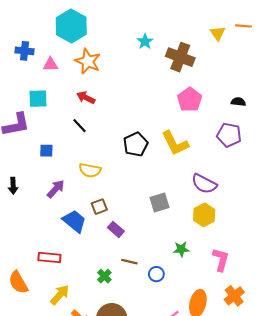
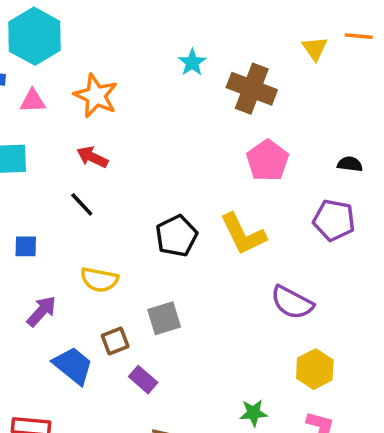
cyan hexagon: (71, 26) -> (35, 36), moved
gray square: (159, 202) -> (164, 318), moved
yellow hexagon: (204, 215) -> (315, 369), moved

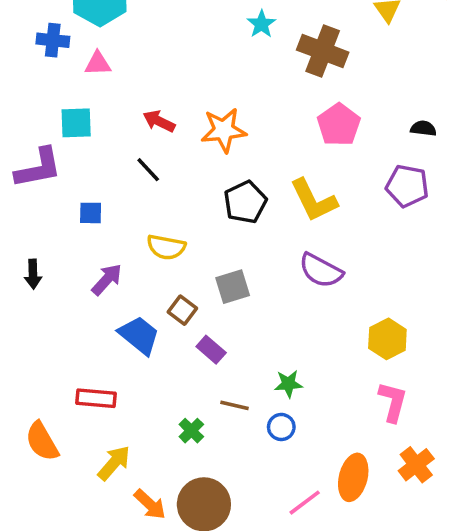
orange star: (96, 96) -> (224, 130), moved, turned -30
purple semicircle: (292, 302) -> (321, 270), moved
brown square: (115, 341) -> (182, 310), turned -32
green star: (254, 413) -> (288, 384), moved

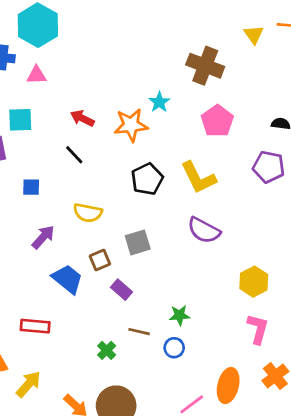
cyan star: (261, 24) -> (159, 102), moved
brown square: (182, 310) -> (100, 260), turned 30
yellow arrow: (114, 463) -> (28, 384), moved

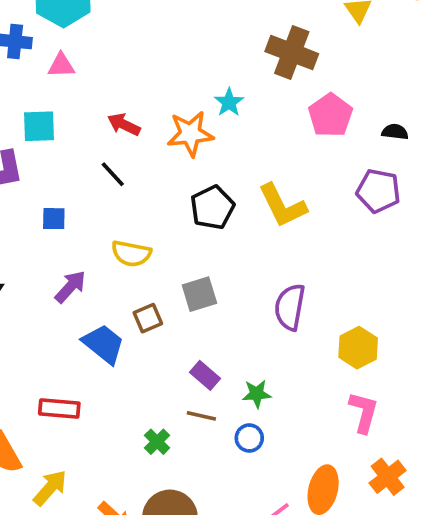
pink pentagon: (217, 121) -> (330, 115), moved
purple semicircle: (204, 230) -> (290, 307), moved, turned 72
purple rectangle: (122, 290) -> (205, 375), moved

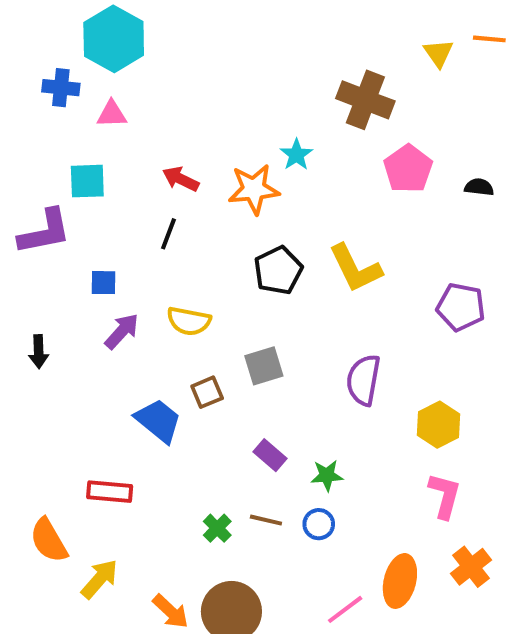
black line: (113, 174) -> (168, 234), turned 64
purple pentagon: (378, 191) -> (461, 307), moved
purple arrow: (70, 287) -> (122, 331), moved
brown line: (201, 416) -> (266, 520), moved

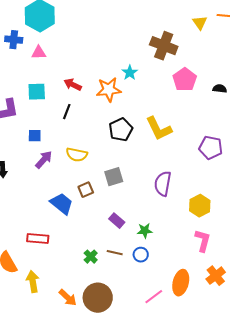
cyan square: (87, 181) -> (37, 92), moved
yellow arrow: (99, 579) -> (33, 282), turned -50

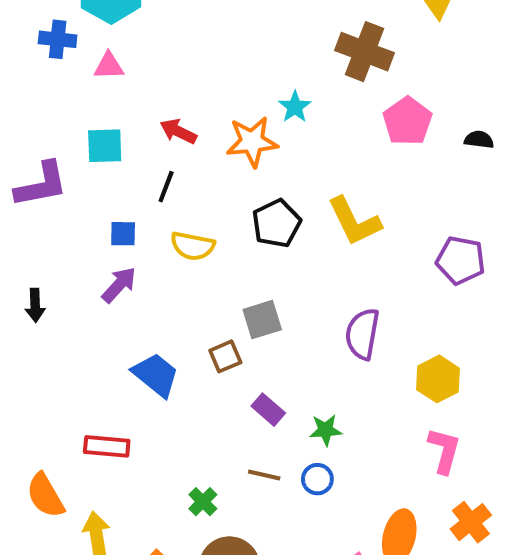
blue square: (35, 136) -> (123, 234), moved
yellow semicircle: (77, 155) -> (193, 246), moved
brown square: (86, 190) -> (225, 356), moved
green cross: (91, 257) -> (203, 502), moved

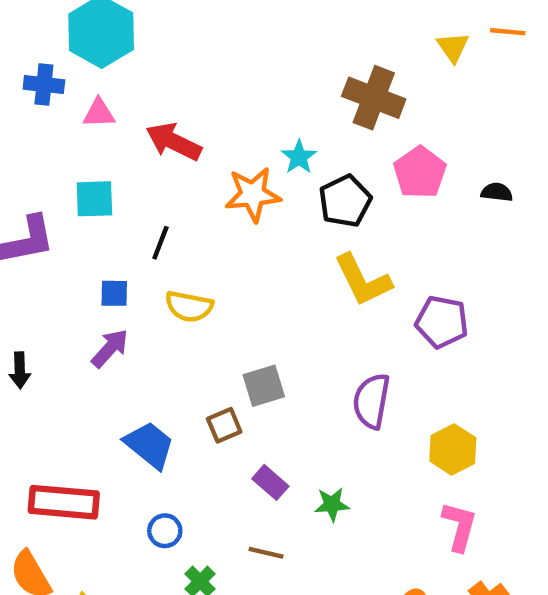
red arrow: (178, 131) -> (174, 142), moved, size x1.4
black pentagon: (276, 223) -> (345, 201), moved
purple pentagon: (461, 260) -> (442, 322), moved
red rectangle: (107, 446) -> (64, 502), moved, size x1.4
blue circle: (317, 479) -> (165, 531), moved

